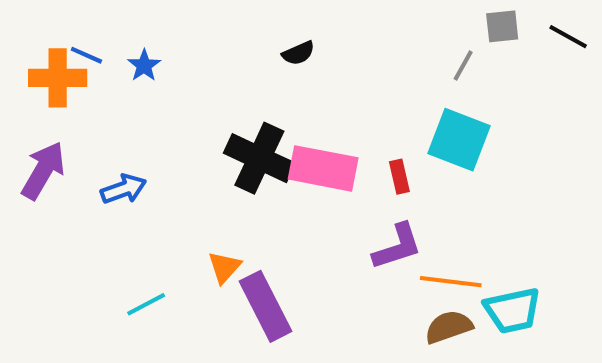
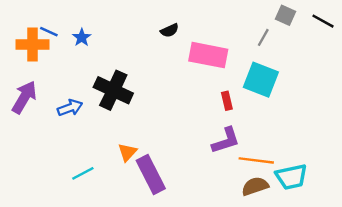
gray square: (502, 26) -> (285, 15), turned 30
black cross: (259, 158) -> (113, 90), moved
pink rectangle: (323, 168) -> (208, 55), moved

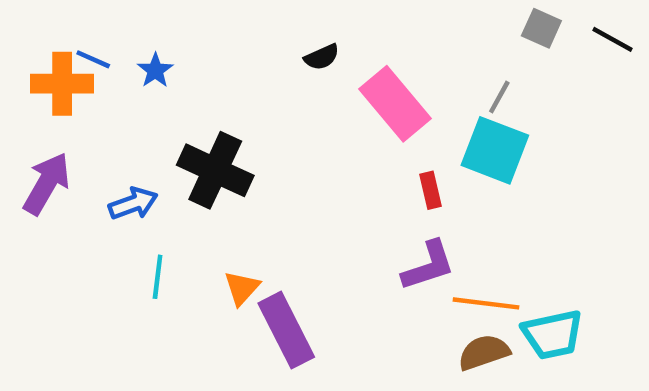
gray line: (263, 37) -> (499, 97), moved
pink rectangle: (208, 55) -> (395, 104), turned 39
cyan line: (83, 173) -> (158, 277), moved, turned -55

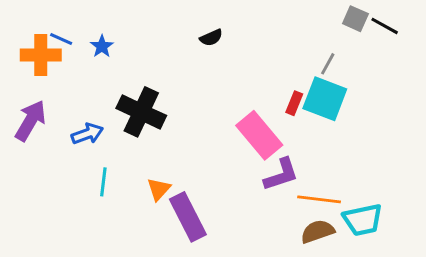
black line: (612, 39) -> (385, 26), moved
pink rectangle: (395, 104) -> (259, 135), moved
red rectangle: (430, 190) -> (294, 103), moved, turned 35

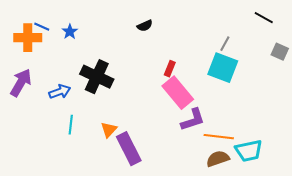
gray square: (355, 19) -> (280, 52), moved
red rectangle: (294, 103) -> (170, 69), moved

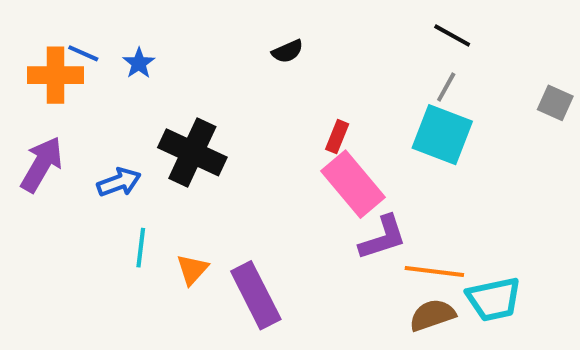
black line: (264, 18) -> (452, 35), moved
orange triangle: (109, 130) -> (192, 269), moved

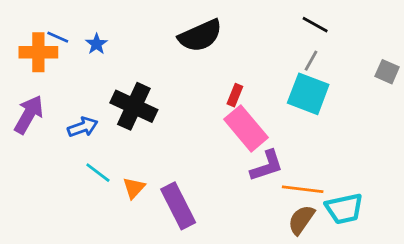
black semicircle: (288, 51) -> (200, 36), size x2.0
cyan line: (141, 248) -> (98, 173), turned -60
brown semicircle: (432, 315) -> (301, 220), turned -36

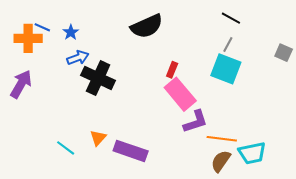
blue arrow: (83, 127) -> (78, 58), moved
cyan line: (98, 173) -> (66, 148), moved
purple rectangle: (178, 206) -> (131, 151), turned -44

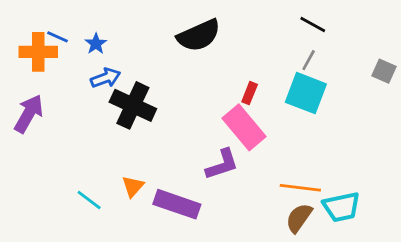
red rectangle: (172, 70) -> (250, 93), moved
purple L-shape: (195, 122) -> (222, 164), moved

